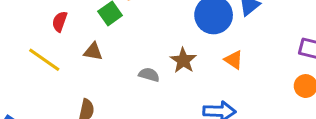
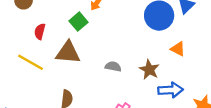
brown triangle: (93, 52) -> (68, 53), size x1.6
brown star: (183, 60) -> (149, 70), moved

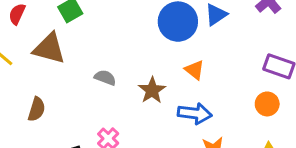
blue arrow: (170, 90) -> (195, 113), moved

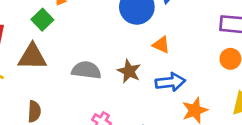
gray semicircle: (105, 78) -> (86, 70), size x1.5

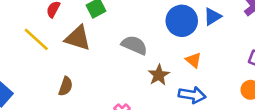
gray semicircle: (86, 70) -> (134, 45), moved

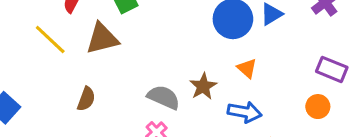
brown triangle: (78, 38) -> (102, 39), turned -32
gray semicircle: (134, 45) -> (164, 97), moved

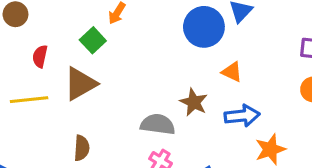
yellow line: (50, 40) -> (29, 100), turned -33

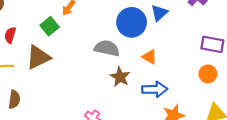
gray semicircle: (158, 124) -> (107, 48), moved
brown semicircle: (82, 148) -> (14, 99), moved

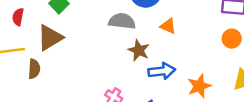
blue arrow: (155, 89) -> (162, 71), moved
brown semicircle: (14, 99) -> (34, 69), moved

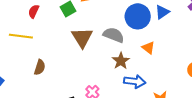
brown triangle: (50, 38) -> (82, 38), moved, turned -45
brown semicircle: (34, 69) -> (40, 67), moved

